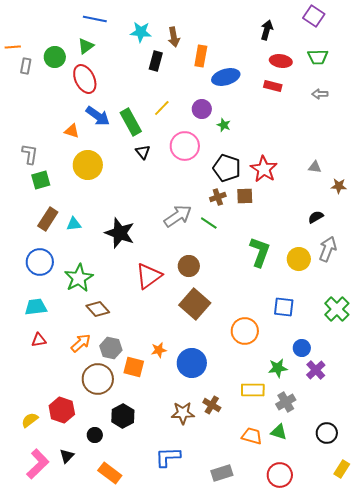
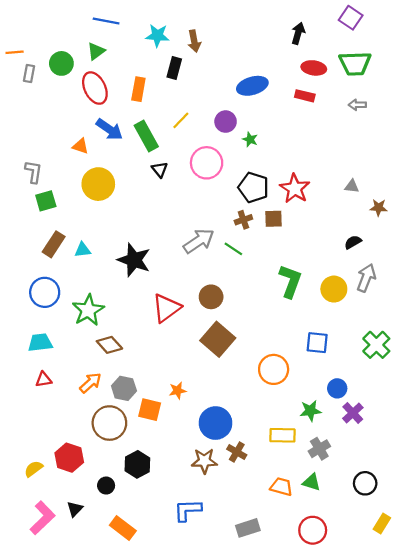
orange rectangle: (201, 56) -> (138, 89), moved
green trapezoid: (318, 57) -> (355, 63), size x1.4
blue circle: (192, 363) -> (216, 423), moved

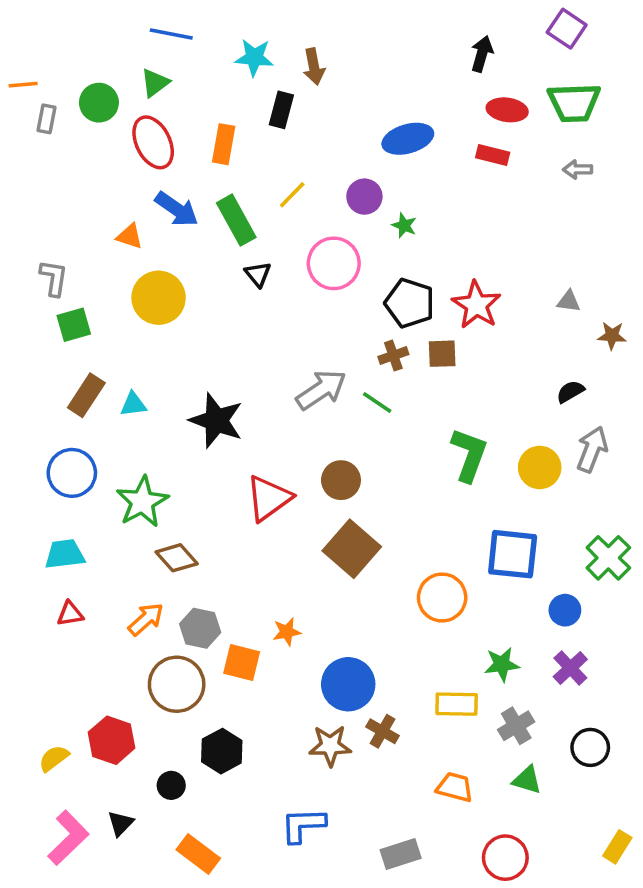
blue square: (317, 343) -> (513, 554), size x1.4
blue circle: (337, 388) -> (565, 610), moved
green triangle: (312, 482) -> (527, 780), moved
black circle: (365, 483) -> (590, 747), moved

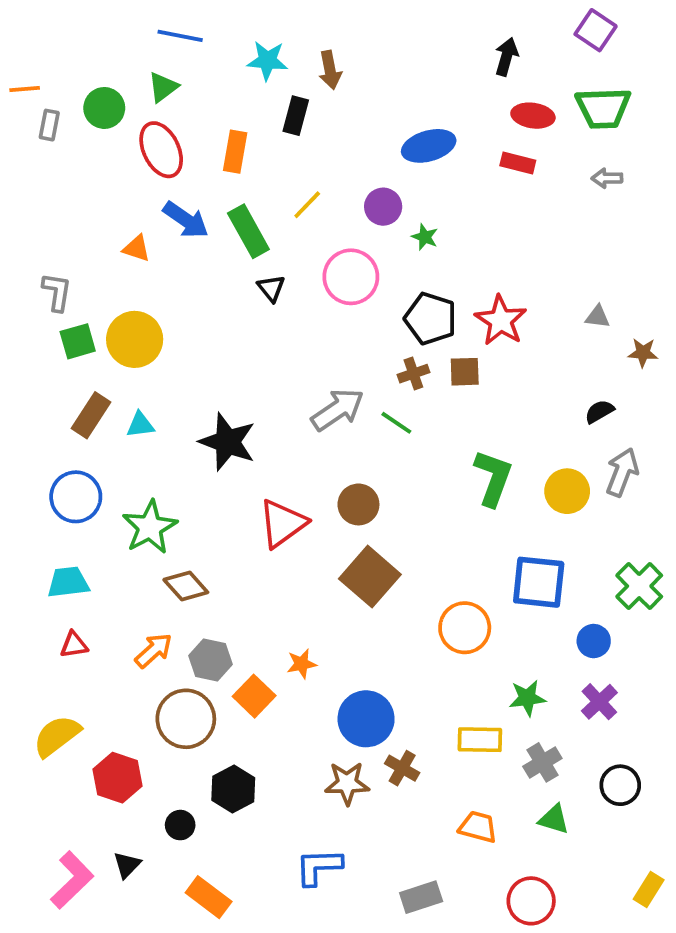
yellow circle: (159, 298) -> (135, 339), moved
orange square: (242, 663) -> (254, 696), turned 30
yellow semicircle: (54, 758) -> (57, 736), moved, size x1.5

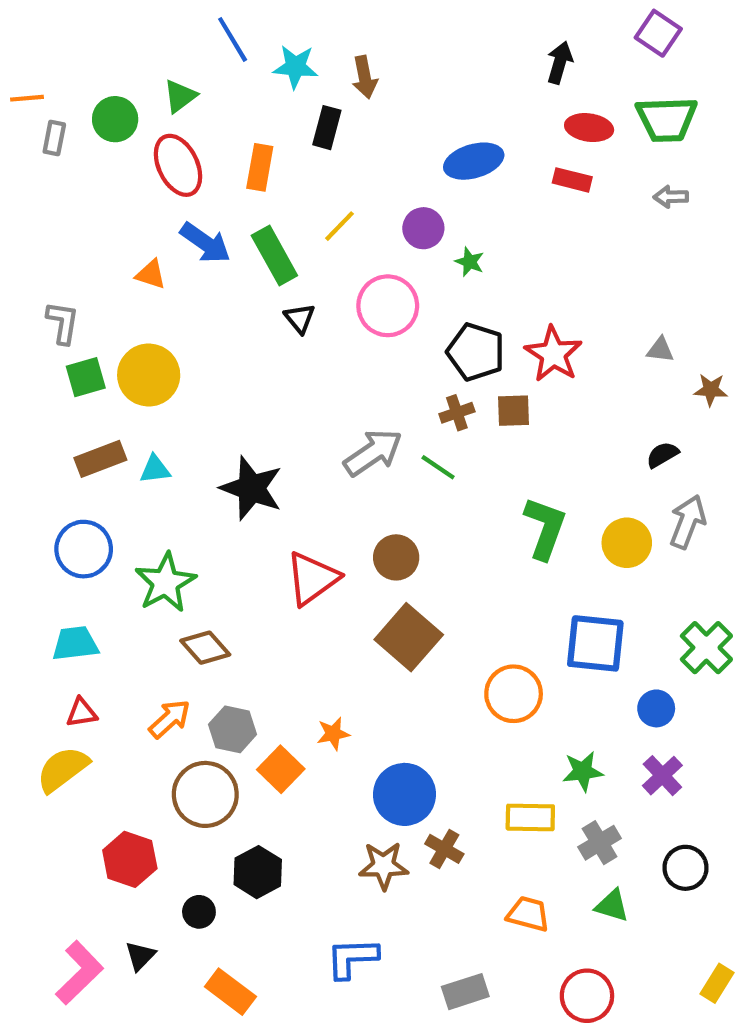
blue line: (180, 36) -> (233, 39), moved, turned 48
brown rectangle: (91, 415) -> (100, 459), turned 36
yellow semicircle: (57, 736) -> (63, 769), moved

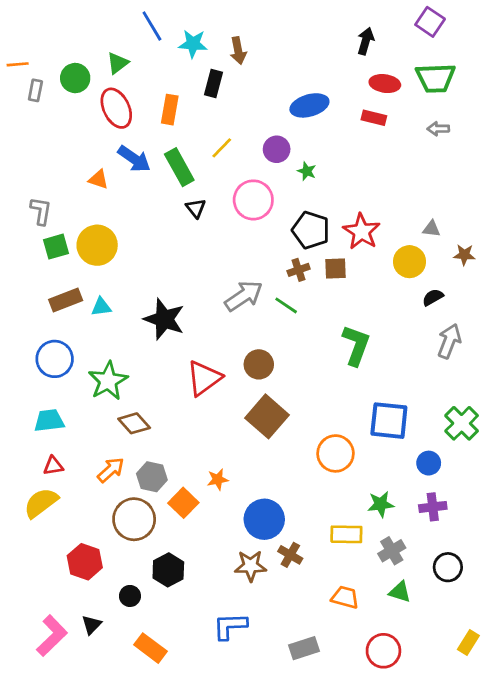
yellow circle: (627, 543) -> (409, 262), moved
purple cross: (662, 776) -> (433, 507), turned 36

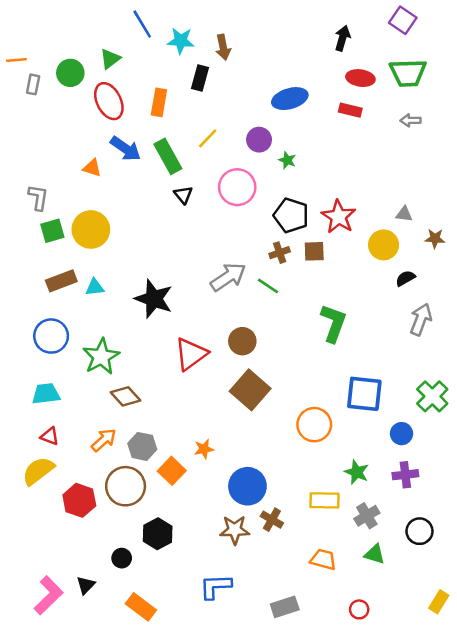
red triangle: (53, 466) -> (50, 436), turned 30
green star: (381, 504) -> (357, 472), turned 30
red hexagon: (85, 562) -> (79, 500), moved
red circle: (383, 651) -> (359, 609), size x0.6

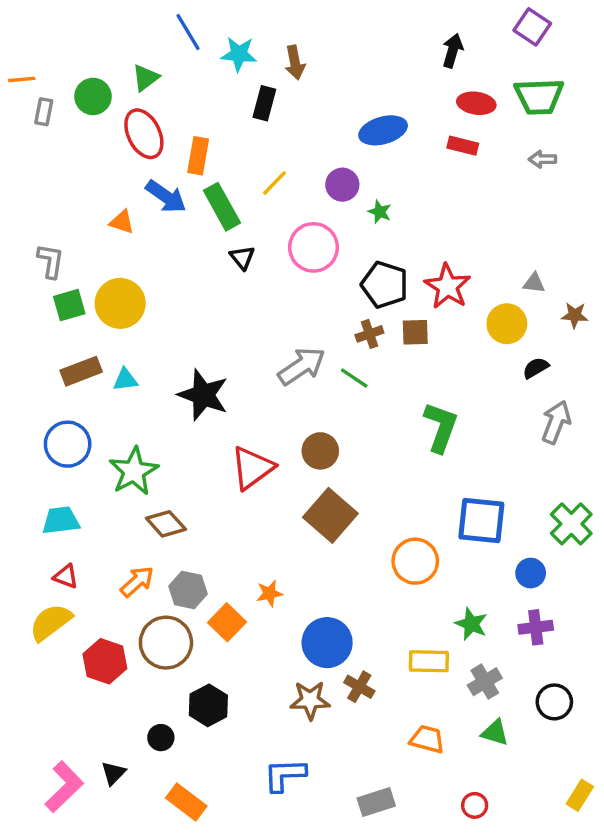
orange rectangle: (159, 102) -> (198, 156), moved

